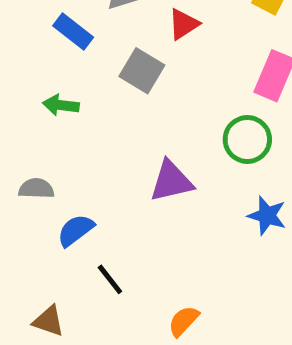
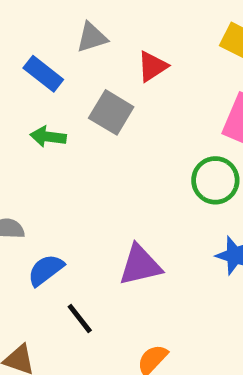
green arrow: (61, 105) -> (48, 137), moved
purple triangle: (171, 181) -> (140, 265), moved

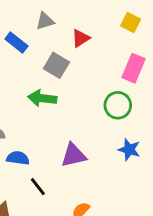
green arrow: (48, 137) -> (42, 98), moved, size x1.4
blue semicircle: (46, 270) -> (18, 158), turned 45

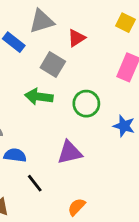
gray triangle: (45, 21) -> (42, 21), size x1.4
green circle: (118, 105) -> (86, 104), moved
blue star: (129, 150) -> (124, 126), moved

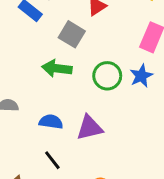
blue star: (124, 126) -> (141, 76), moved, turned 30
blue semicircle: (15, 155) -> (51, 122), moved

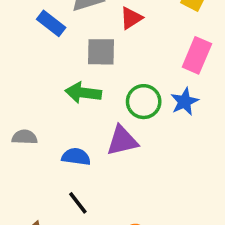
gray square: (72, 34) -> (101, 52), turned -30
purple triangle: (89, 128) -> (122, 141), moved

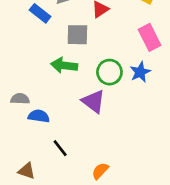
pink rectangle: (197, 55) -> (150, 37), turned -50
purple triangle: (122, 141) -> (93, 101), turned 50
blue semicircle: (76, 157) -> (39, 116), moved

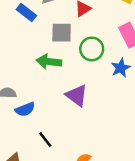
green circle: (109, 72) -> (92, 49), moved
blue semicircle: (39, 116) -> (25, 109), turned 150

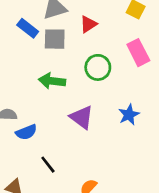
gray square: (62, 33) -> (55, 39), moved
blue star: (121, 68) -> (129, 115), moved

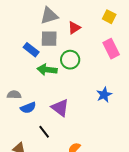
blue rectangle: (28, 28) -> (31, 50), moved
green circle: (98, 67) -> (70, 60), moved
purple triangle: (82, 117) -> (60, 108), moved

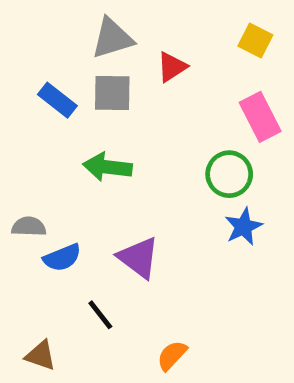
blue rectangle: (31, 50) -> (57, 100), moved
green circle: (70, 60) -> (229, 174), moved

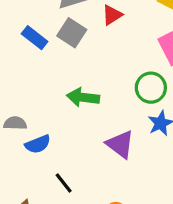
gray square: (112, 93) -> (72, 33), turned 32
green arrow: (107, 167) -> (83, 97), moved
purple triangle: (139, 258) -> (120, 144), moved

